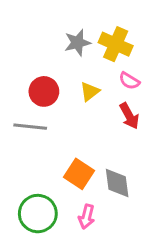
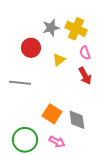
pink semicircle: (129, 81) -> (85, 53), turned 40
red circle: (44, 91) -> (31, 48), moved
pink arrow: (87, 217) -> (57, 142), turned -77

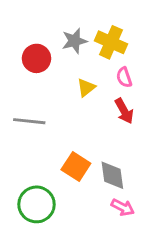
red circle: (31, 48) -> (37, 58), moved
pink arrow: (57, 142) -> (123, 207), moved

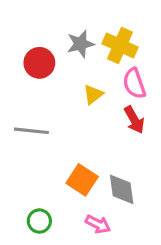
pink semicircle: (124, 77) -> (134, 83), size x1.4
green circle: (37, 204) -> (39, 221), size x0.6
pink arrow: (123, 207) -> (98, 224), moved

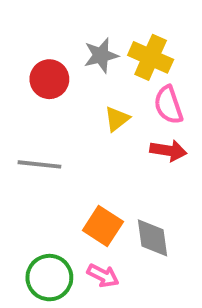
red arrow: (134, 120) -> (168, 151), turned -52
green circle: (39, 221) -> (49, 278), size x1.5
pink arrow: (98, 224) -> (103, 276), moved

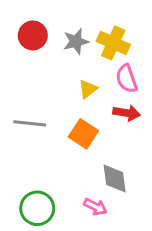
red circle: (49, 79) -> (33, 35), moved
orange square: (103, 226) -> (83, 134), moved
pink arrow: (103, 276) -> (95, 207), moved

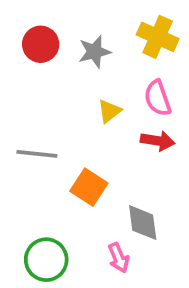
yellow cross: (113, 43) -> (158, 37), moved
orange square: (83, 134) -> (89, 187), moved
pink arrow: (95, 207) -> (119, 258), turned 40

